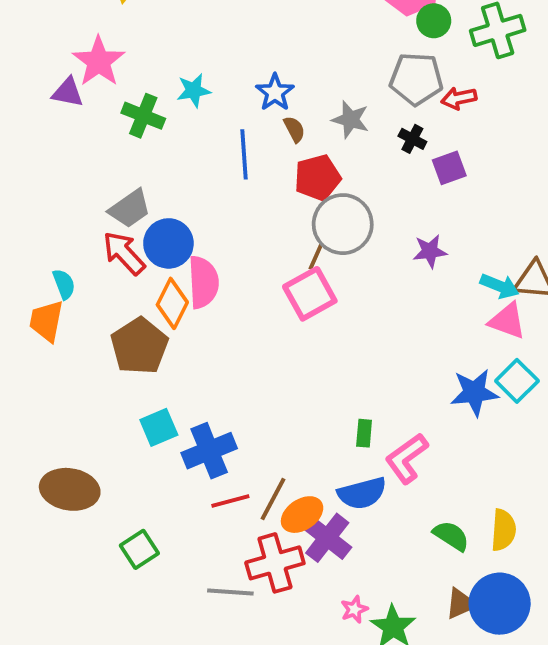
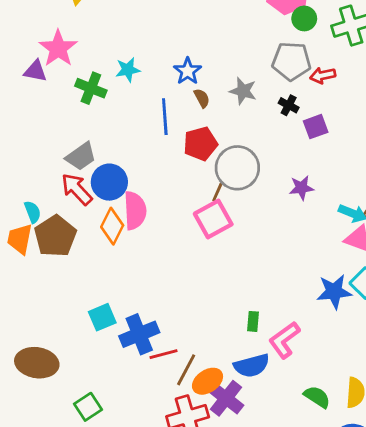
red pentagon: (318, 178) -> (200, 144), moved
brown pentagon: (139, 346) -> (55, 236), moved
red line: (230, 501) -> (163, 354), moved

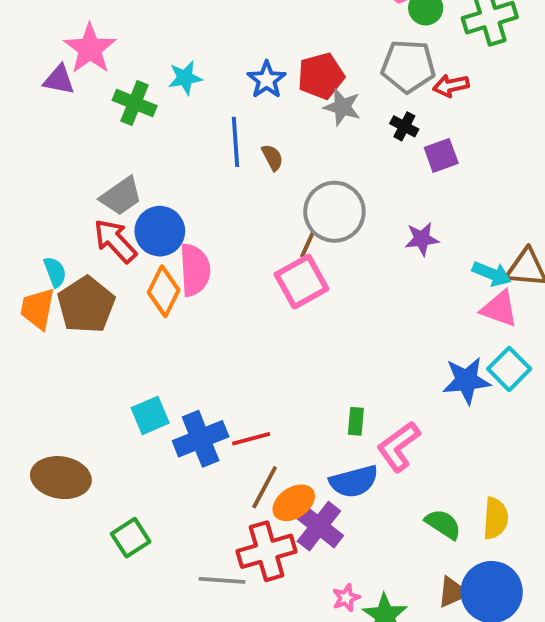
brown semicircle: (202, 98) -> (272, 157), moved
red pentagon: (200, 144) -> (321, 76), moved
red line: (163, 354) -> (251, 439), moved

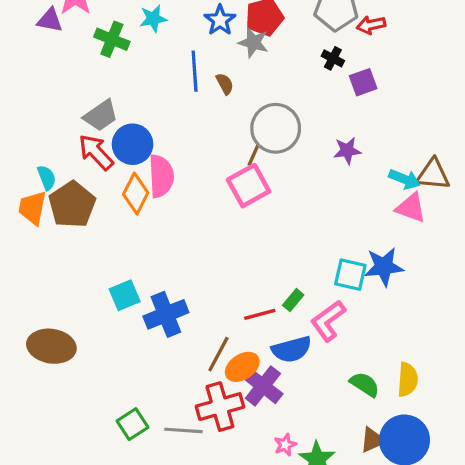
gray star: (342, 107) -> (253, 42), moved
cyan square: (509, 369) -> (350, 275), moved, turned -32
green rectangle: (356, 421) -> (293, 300), turned 35
red line: (251, 439) -> (260, 314), moved
green square: (131, 538) -> (133, 424), moved

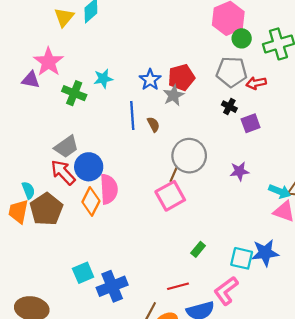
gray star: (253, 42) -> (174, 95), turned 30
green rectangle: (293, 300) -> (198, 249), moved

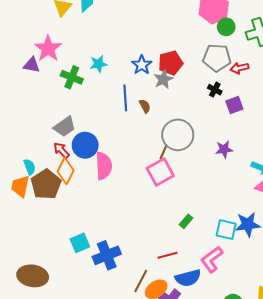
red arrow: (63, 172) -> (61, 150), size x0.7
orange diamond: (91, 201) -> (66, 171), moved

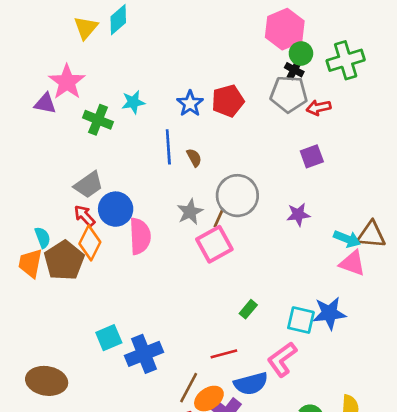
gray star: (163, 79) -> (190, 212), moved
black cross: (215, 90) -> (294, 70), moved

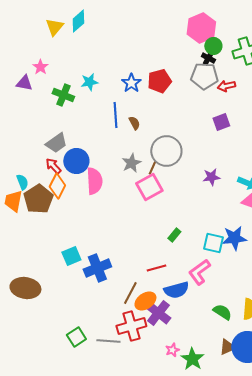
pink star: (67, 82) -> (40, 67), size x0.6
purple star: (298, 214) -> (211, 177), moved

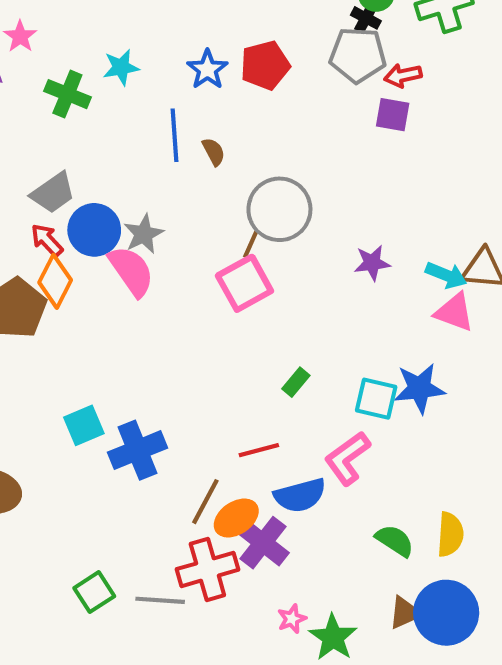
purple square: (221, 122) -> (393, 115), moved, turned 30
gray star: (131, 163) -> (144, 234), moved
pink semicircle: (94, 181) -> (131, 271), turned -32

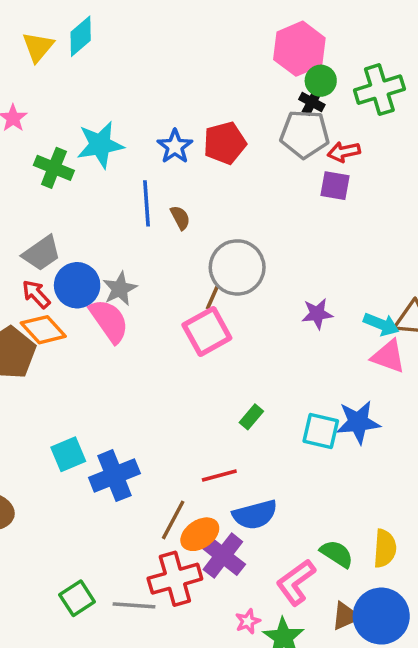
cyan star: (121, 67) -> (100, 145), size x1.5
orange diamond: (55, 281) -> (43, 330), turned -69
pink L-shape: (347, 458) -> (296, 582), moved

